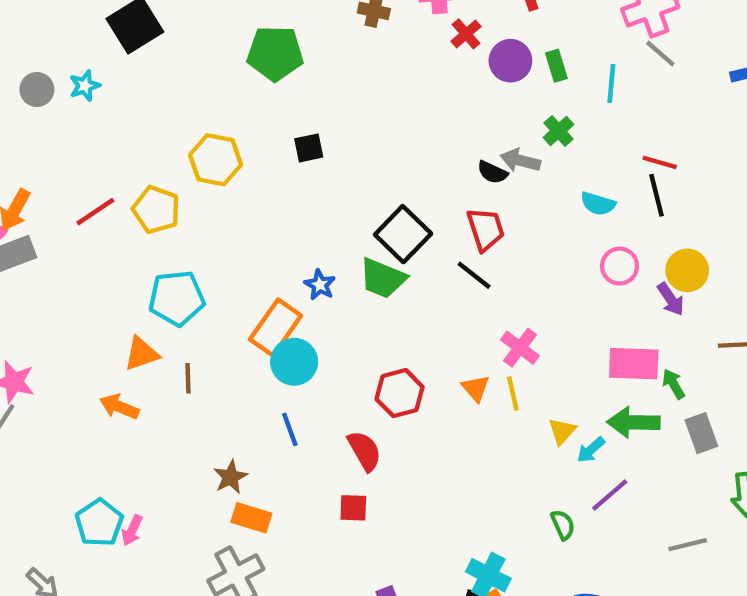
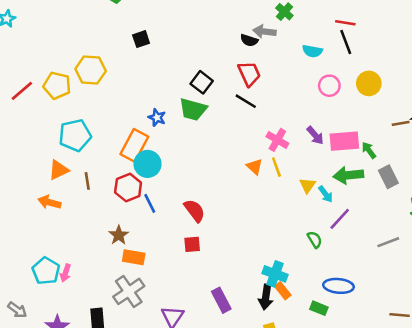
yellow hexagon: (216, 160) -> (91, 70), moved
black square: (403, 234) -> (202, 82), size x0.7
purple arrow: (671, 299) -> (315, 135), moved
red hexagon: (400, 393) -> (128, 187), moved
cyan arrow: (591, 450) -> (326, 194), turned -78

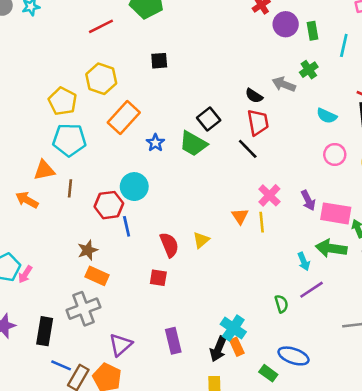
black semicircle: (249, 40) -> (254, 96), moved
yellow pentagon: (57, 85) -> (62, 101), moved
red line: (22, 91) -> (101, 26), moved
orange rectangle: (134, 145) -> (124, 118), moved
yellow triangle: (308, 185) -> (201, 240), moved

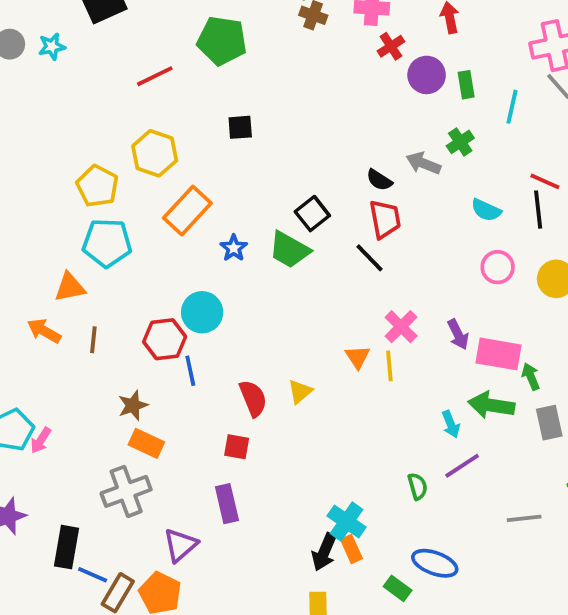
brown line: (70, 188) -> (93, 340), moved
black rectangle: (45, 331) -> (66, 547), moved
purple rectangle: (173, 341) -> (227, 504), moved

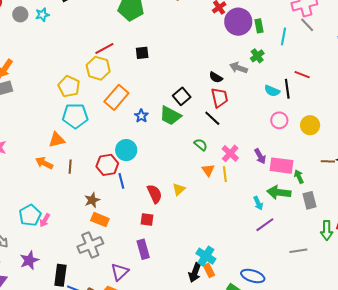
purple circle: (427, 75) -> (238, 22), size x1.4
red line: (155, 76) -> (104, 49), moved
black line: (538, 210) -> (287, 89), moved
green semicircle: (418, 486) -> (201, 145), moved, turned -32

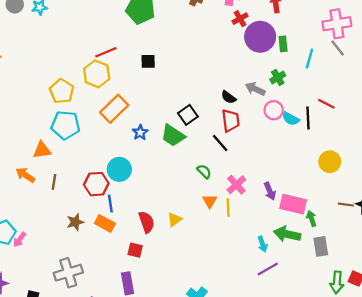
pink circle: (279, 120) -> (274, 110), moved
orange rectangle: (100, 220) -> (105, 223), moved

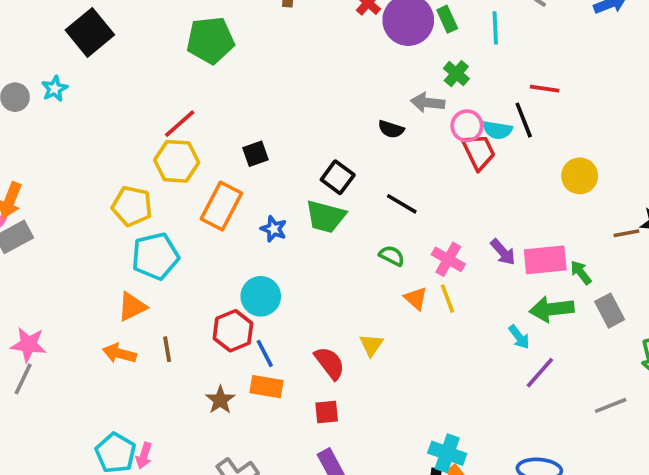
black square: (148, 61) -> (255, 154), moved
red trapezoid: (231, 121) -> (479, 152), moved

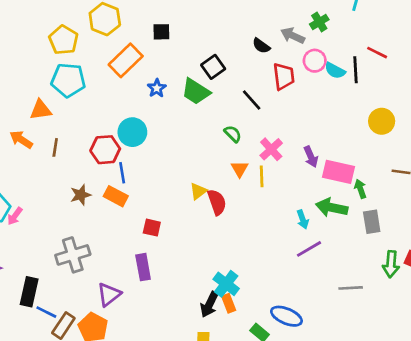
red trapezoid: (479, 152) -> (284, 76), moved
red semicircle: (330, 363) -> (217, 202), moved

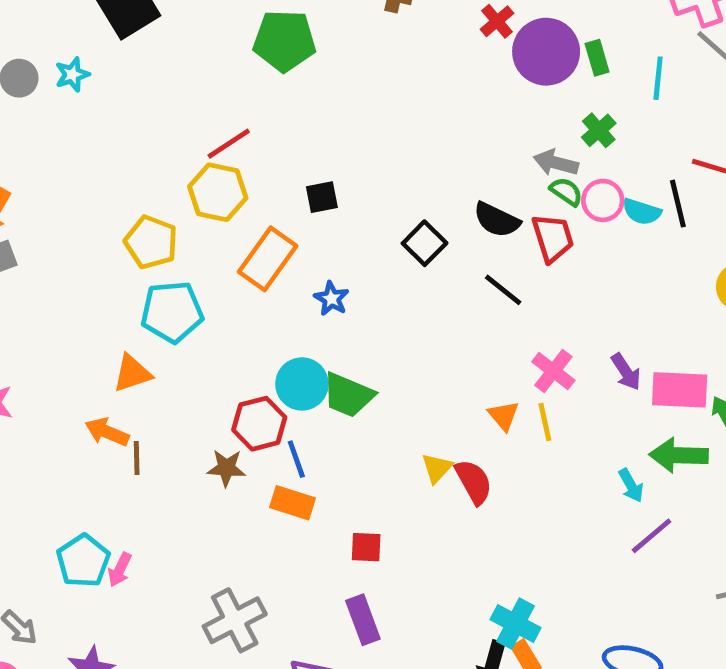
black semicircle: (261, 46) -> (497, 220), moved, size x1.4
green trapezoid: (196, 91) -> (348, 395), moved
green semicircle: (233, 134) -> (566, 192), moved
brown line: (55, 147) -> (137, 458), moved
brown star: (81, 195) -> (226, 468), moved, turned 30

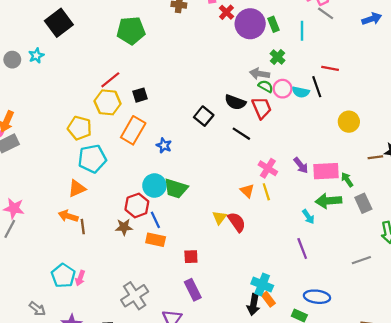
black square: (322, 197) -> (140, 95), moved
purple line: (651, 536) -> (302, 248), moved, turned -65

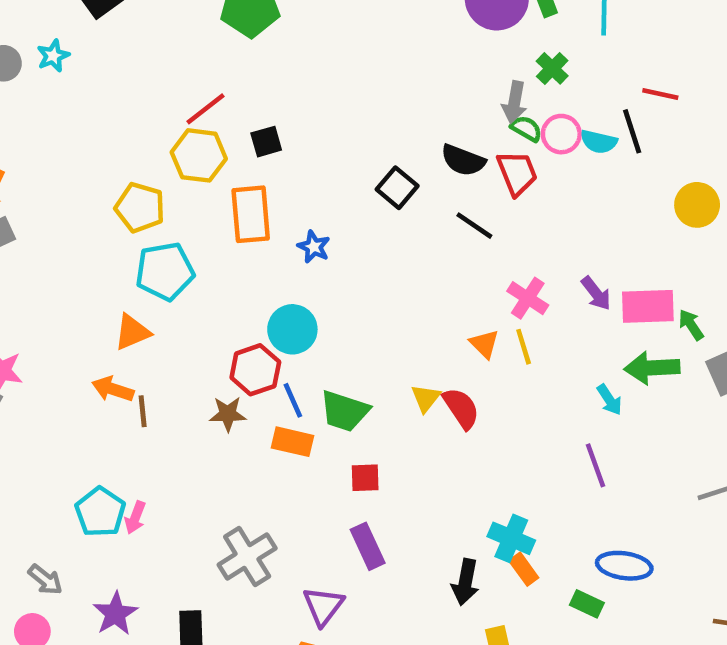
gray arrow: (260, 74) -> (514, 102), turned -90
orange rectangle: (133, 130) -> (251, 214), turned -36
green trapezoid: (176, 188) -> (344, 411), moved
black arrow: (253, 304) -> (465, 582), moved

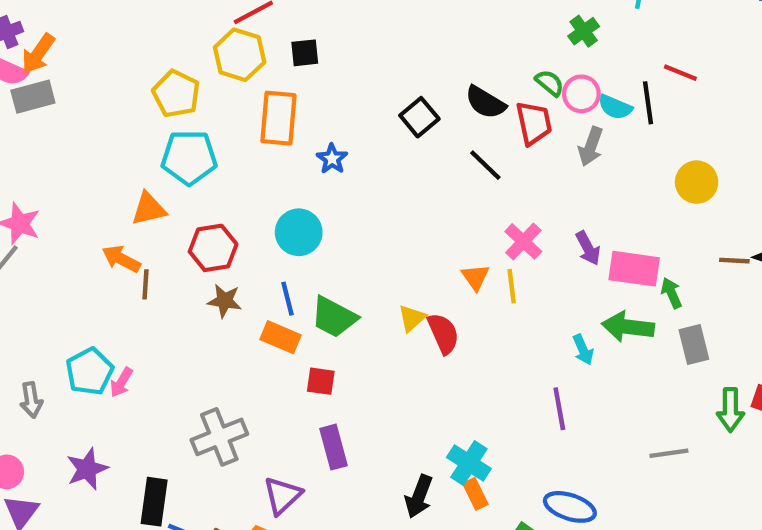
gray arrow: (514, 102) -> (591, 147), moved
red hexagon: (255, 370) -> (213, 248), moved
red square: (365, 478) -> (321, 381), moved
gray arrow: (45, 580) -> (31, 400), moved, turned 32

